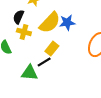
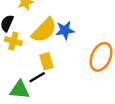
yellow rectangle: (52, 49) -> (46, 61), turned -56

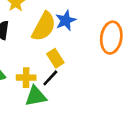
yellow cross: (13, 41) -> (26, 78), moved

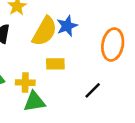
yellow rectangle: (55, 58) -> (55, 64), turned -60
black line: (50, 78) -> (93, 90), moved

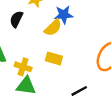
blue star: (67, 26) -> (64, 15), moved
yellow semicircle: (45, 31) -> (53, 28), size x0.7

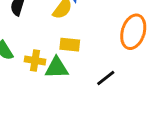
green triangle: (26, 86) -> (57, 68), moved

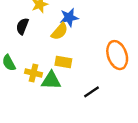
orange ellipse: (133, 32) -> (117, 55), turned -40

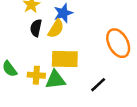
black semicircle: (22, 26) -> (36, 28), moved
yellow rectangle: (63, 62) -> (65, 59), size x1.5

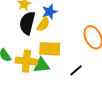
black semicircle: (36, 28) -> (27, 23), size x1.6
yellow cross: (36, 75) -> (26, 61), size x1.5

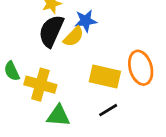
yellow rectangle: (50, 49) -> (105, 76), moved
green triangle: (42, 65) -> (58, 116), moved

